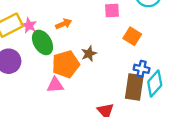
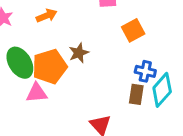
orange square: (132, 36) -> (133, 30), turned 30
green ellipse: (42, 42) -> (20, 63), moved
brown rectangle: (134, 87) -> (136, 94), size x0.6

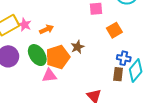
orange arrow: (47, 16) -> (47, 29), moved

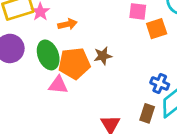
orange square: (114, 30) -> (157, 29), moved
brown rectangle: (118, 74) -> (147, 113), moved

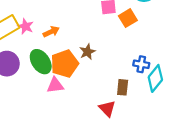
brown rectangle: (147, 113) -> (123, 87), moved

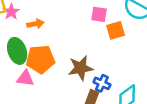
brown star: (87, 52) -> (81, 68), moved, size x1.5
blue cross: (141, 64) -> (102, 83), moved

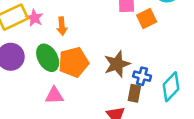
orange arrow: (35, 24) -> (62, 26), turned 105
pink triangle: (25, 78) -> (54, 96), moved

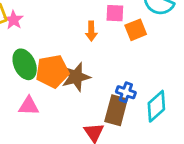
orange arrow: (62, 26) -> (91, 31), moved
brown star: (117, 64) -> (76, 77), moved
brown rectangle: (134, 93) -> (116, 110), size x1.5

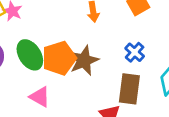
blue cross: (126, 92) -> (135, 52), moved, turned 30
pink triangle: (29, 106) -> (40, 97), turned 35

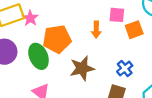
orange pentagon: (59, 58) -> (57, 39), moved

